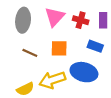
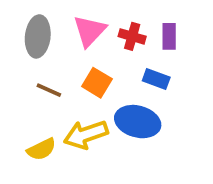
orange square: (59, 48) -> (97, 83), turned 30

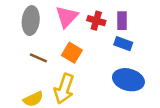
blue rectangle: (156, 79) -> (123, 44), moved
blue ellipse: (138, 122) -> (128, 80), moved
yellow arrow: (86, 135) -> (64, 89), turned -52

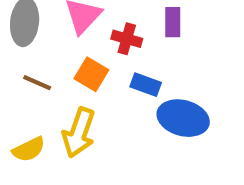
red cross: (96, 21) -> (127, 39), moved
blue rectangle: (123, 44) -> (146, 85), moved

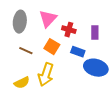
purple rectangle: (173, 22) -> (95, 33), moved

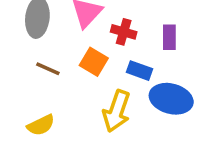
yellow arrow: (46, 75) -> (117, 111), moved

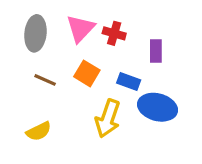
red cross: (124, 32) -> (114, 33), moved

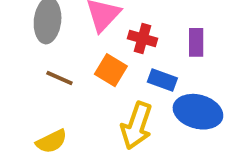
red cross: (114, 33) -> (143, 38), moved

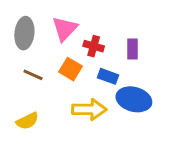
yellow arrow: (137, 126) -> (89, 109), turned -108

